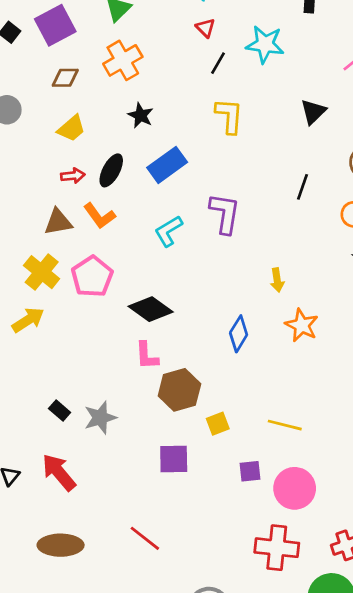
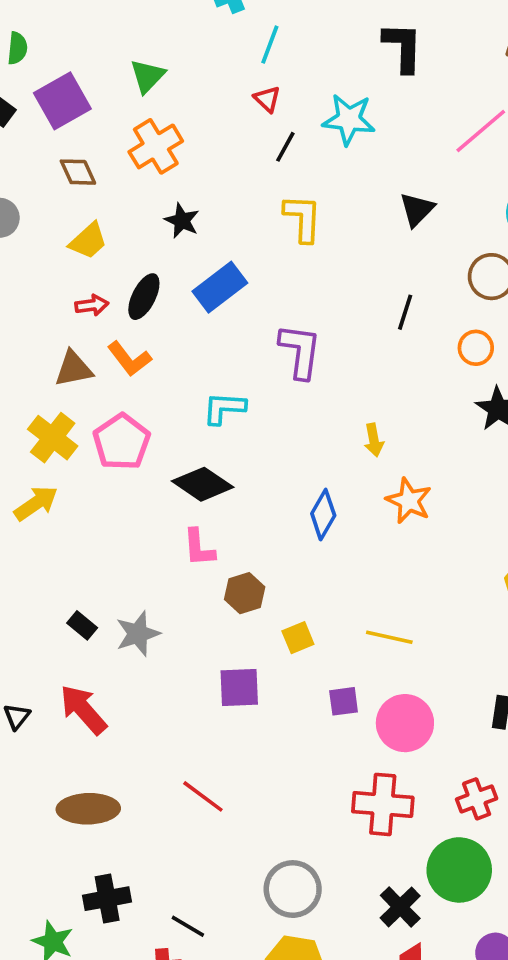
brown diamond: (65, 78) -> (78, 172), turned 68
cyan L-shape: (168, 231) -> (224, 408), moved, turned 36
brown hexagon: (179, 390) -> (245, 593), size x0.7

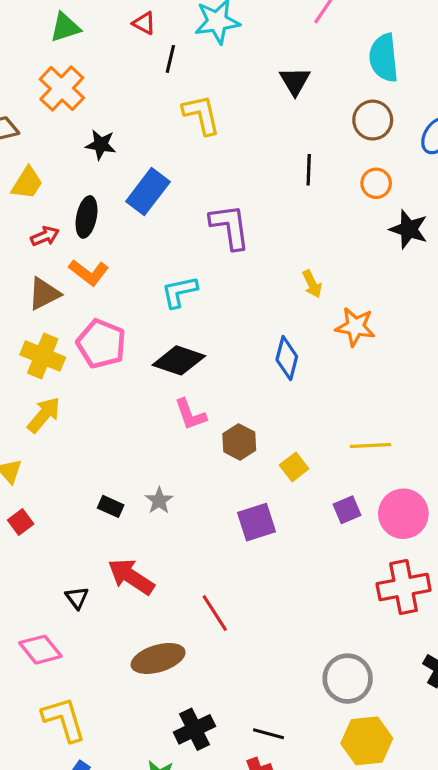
green triangle: (147, 76) -> (65, 27), moved, turned 44
gray star: (138, 634) -> (159, 501), size x0.7
red line: (203, 796) -> (215, 613), moved, turned 36

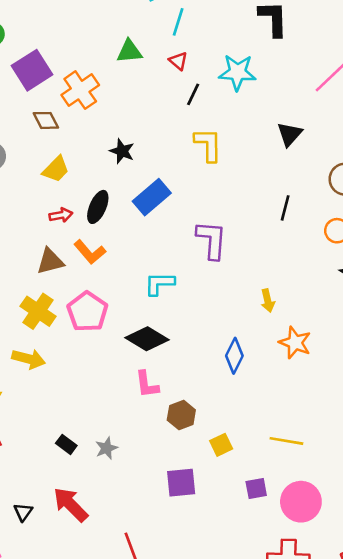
green triangle: (65, 27) -> (129, 51), moved
orange cross: (62, 88) -> (80, 90), moved
yellow arrow: (44, 415) -> (29, 359), turned 52

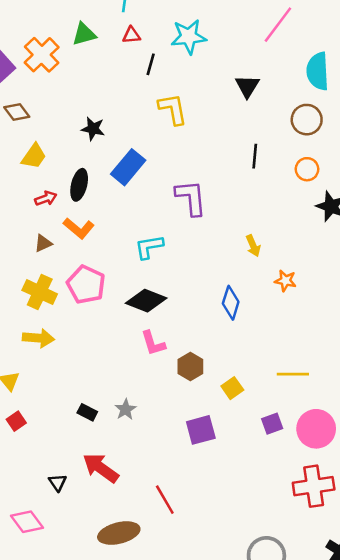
red triangle: (178, 61) -> (131, 35), turned -36
orange cross: (80, 90) -> (42, 55), moved
brown triangle: (50, 261) -> (43, 243), size x0.7
orange star: (295, 343) -> (285, 281), size x0.7

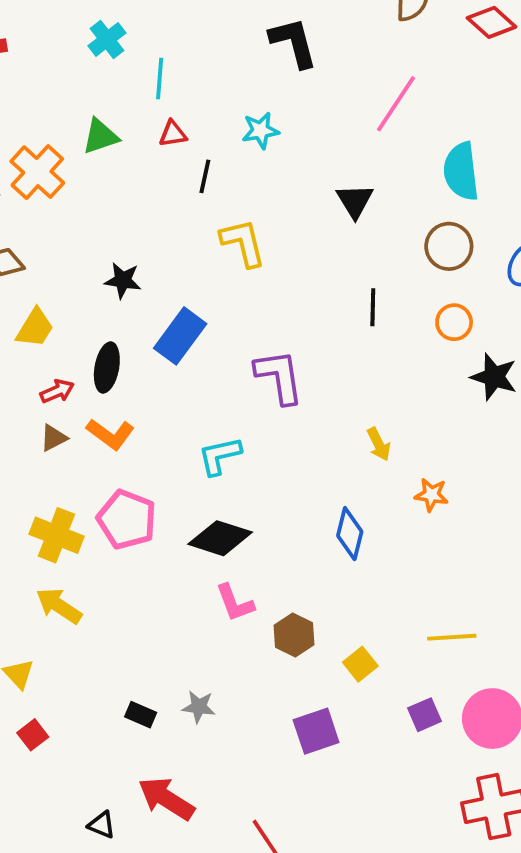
cyan star: (189, 37) -> (260, 130), size x0.7
brown triangle: (43, 243) -> (54, 438), moved
yellow arrow: (38, 338) -> (59, 606), turned -148
gray star: (125, 409) -> (199, 707), turned -30
black triangle: (58, 482) -> (102, 825), turned -30

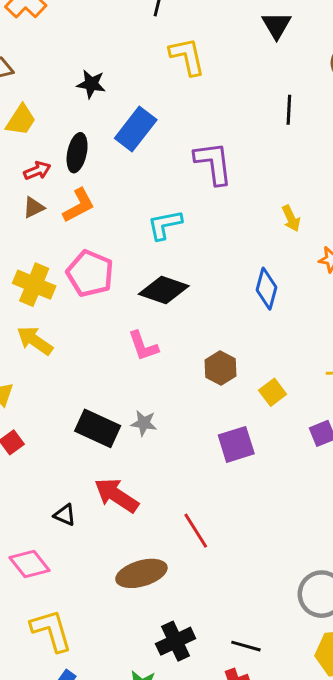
orange L-shape: (110, 434) -> (79, 205), turned -66
pink L-shape: (235, 603) -> (143, 346), moved
black rectangle: (141, 715) -> (98, 428), size x1.8

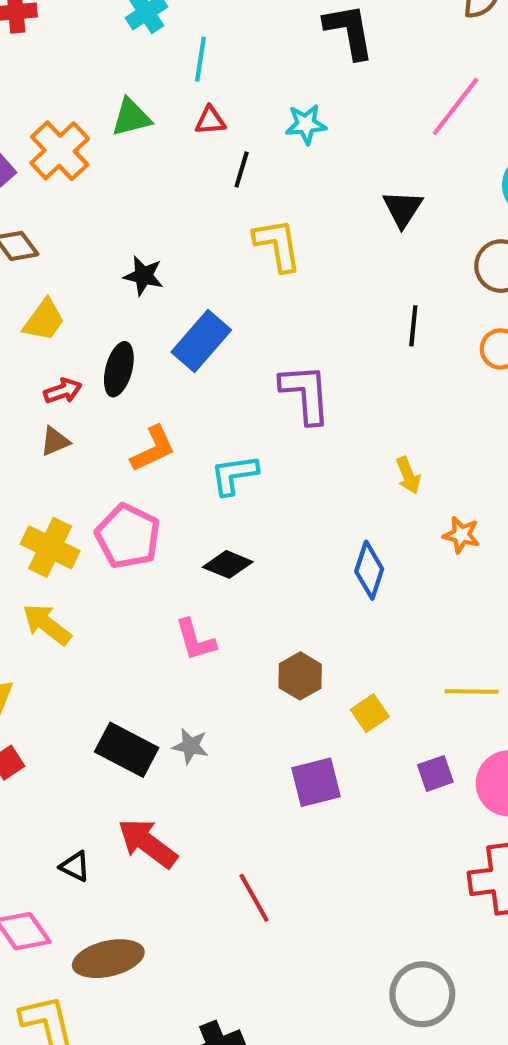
orange L-shape: (79, 205) -> (153, 449), moved
black diamond: (164, 290) -> (228, 564), size x0.7
brown ellipse: (141, 573) -> (108, 959), moved

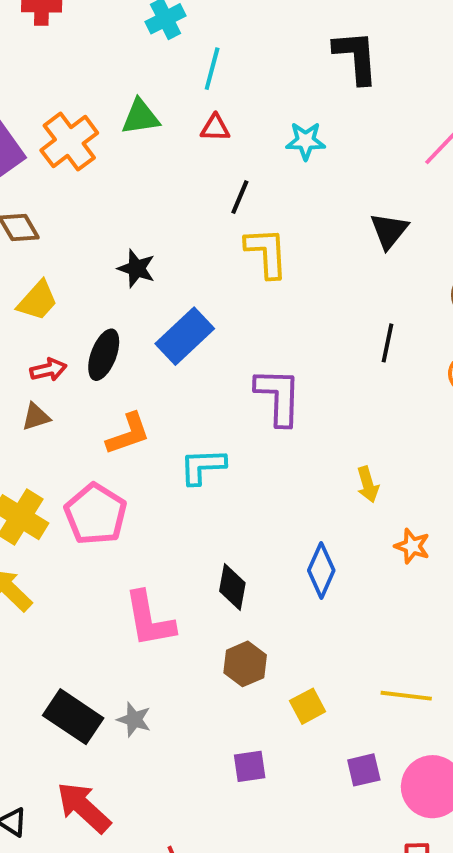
black line: (242, 169) -> (240, 197), moved
black diamond: (228, 564) -> (232, 587), moved, turned 72
pink L-shape: (195, 640) -> (149, 619), size x1.4
purple square: (316, 782) -> (250, 766), size x0.7

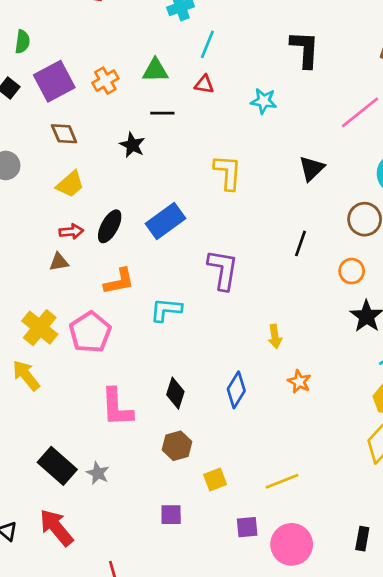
orange cross: (69, 142) -> (105, 81), size x0.7
black line: (240, 197) -> (162, 113), moved, turned 60
black star: (136, 269) -> (132, 145), moved
yellow line: (406, 696) -> (282, 481), turned -36

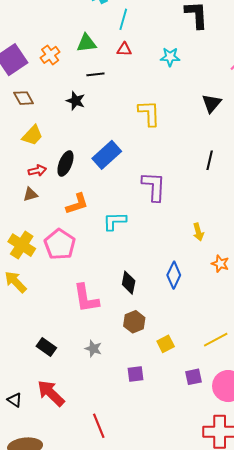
black rectangle: (57, 466) -> (46, 347), size x0.7
gray star: (98, 473) -> (93, 349), moved

